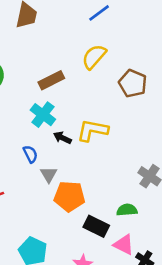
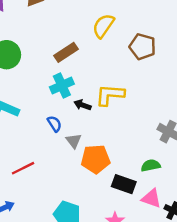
cyan cross: (43, 115) -> (62, 86), turned 35

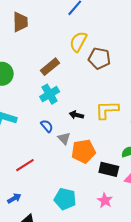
brown pentagon: (142, 47) -> (99, 58), moved
yellow L-shape: (110, 95) -> (107, 110), moved
black arrow: (83, 105) -> (76, 115), moved

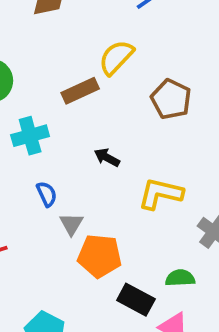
yellow semicircle: (78, 42) -> (116, 57), moved
cyan cross: (50, 94) -> (30, 136), moved
black arrow: (76, 115) -> (107, 157), moved

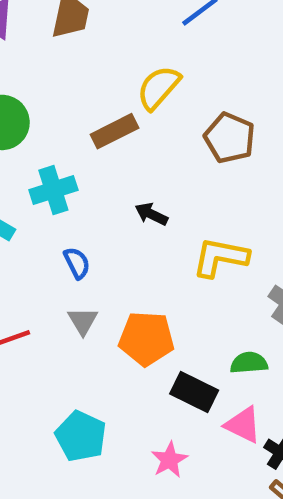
gray triangle: (71, 224) -> (83, 321), moved

